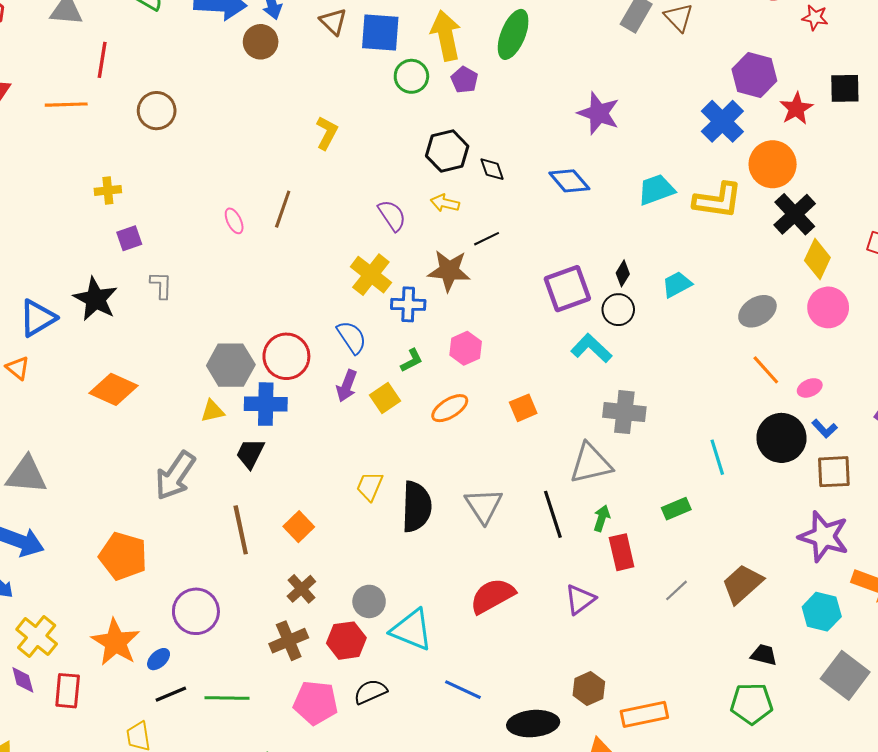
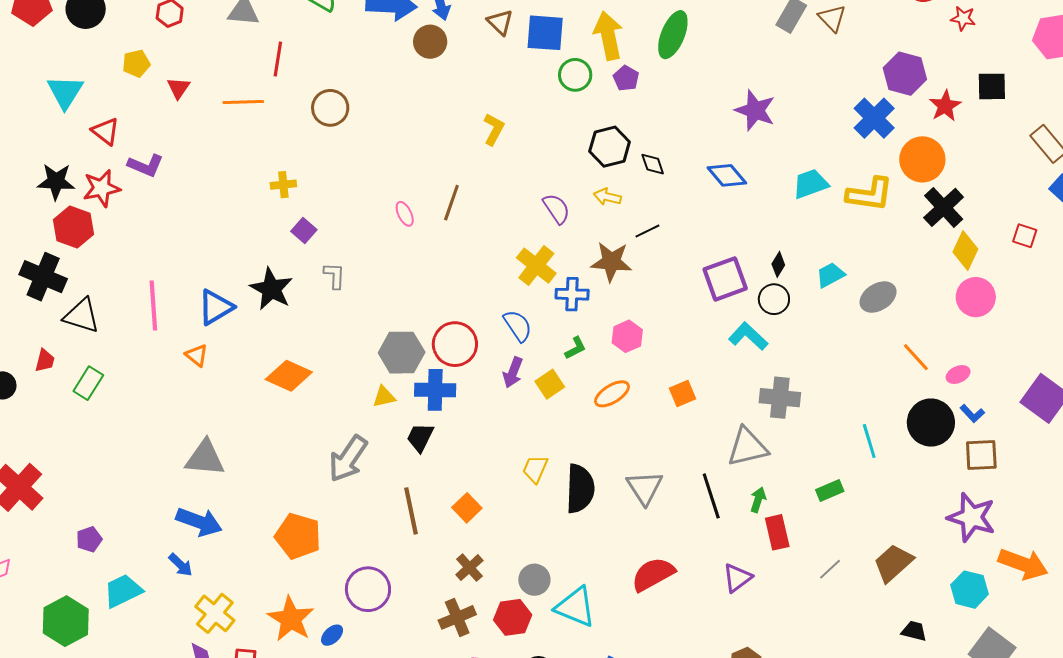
purple square: (129, 238) -> (304, 231), turned -30
gray ellipse: (757, 311) -> (878, 297), moved

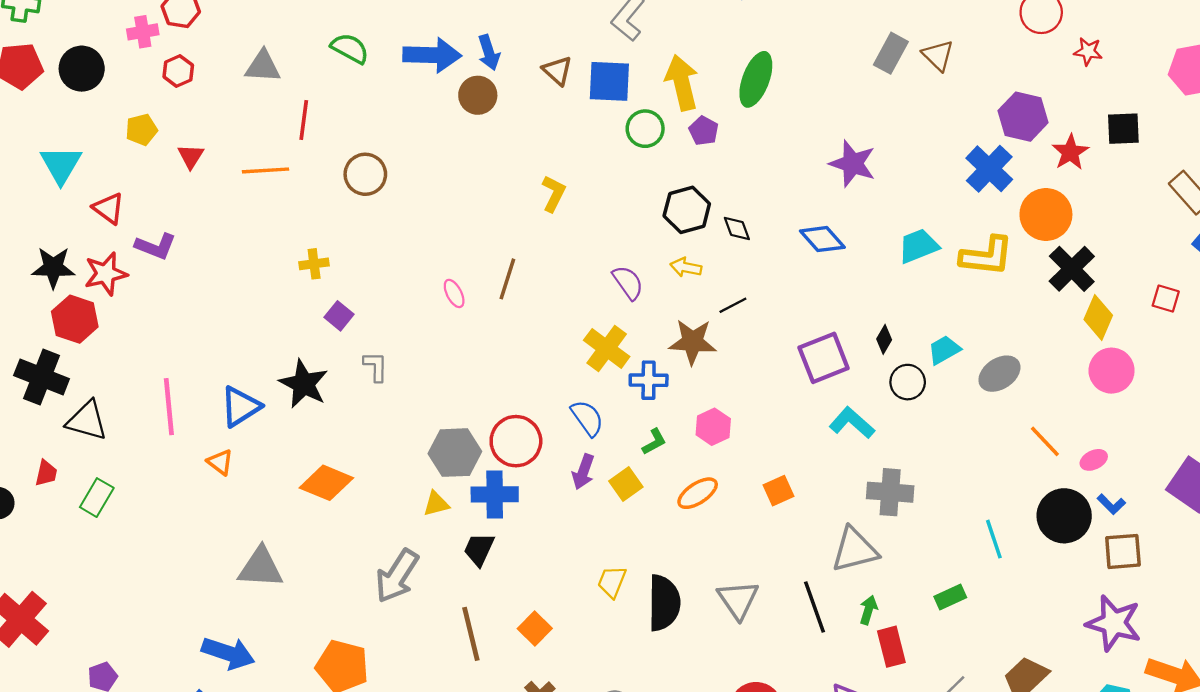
black circle: (774, 299) -> (908, 382), moved
gray triangle: (205, 458) -> (261, 568), moved

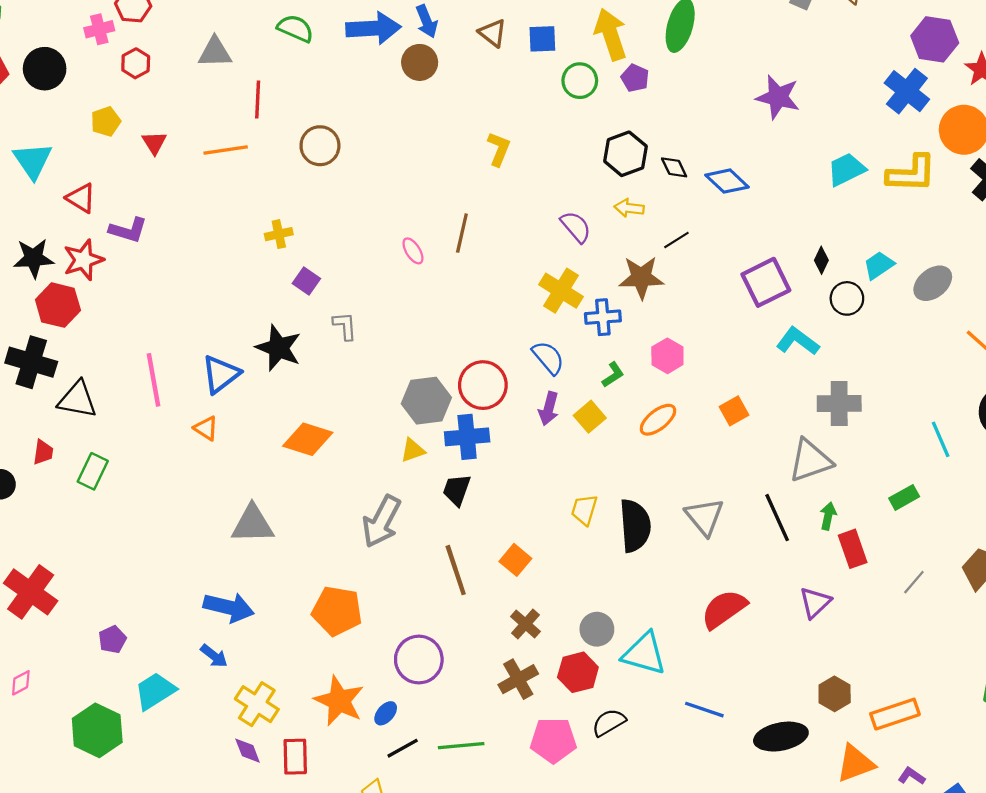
blue square: (609, 81) -> (542, 39), size x0.7
blue diamond: (822, 239) -> (727, 181), moved

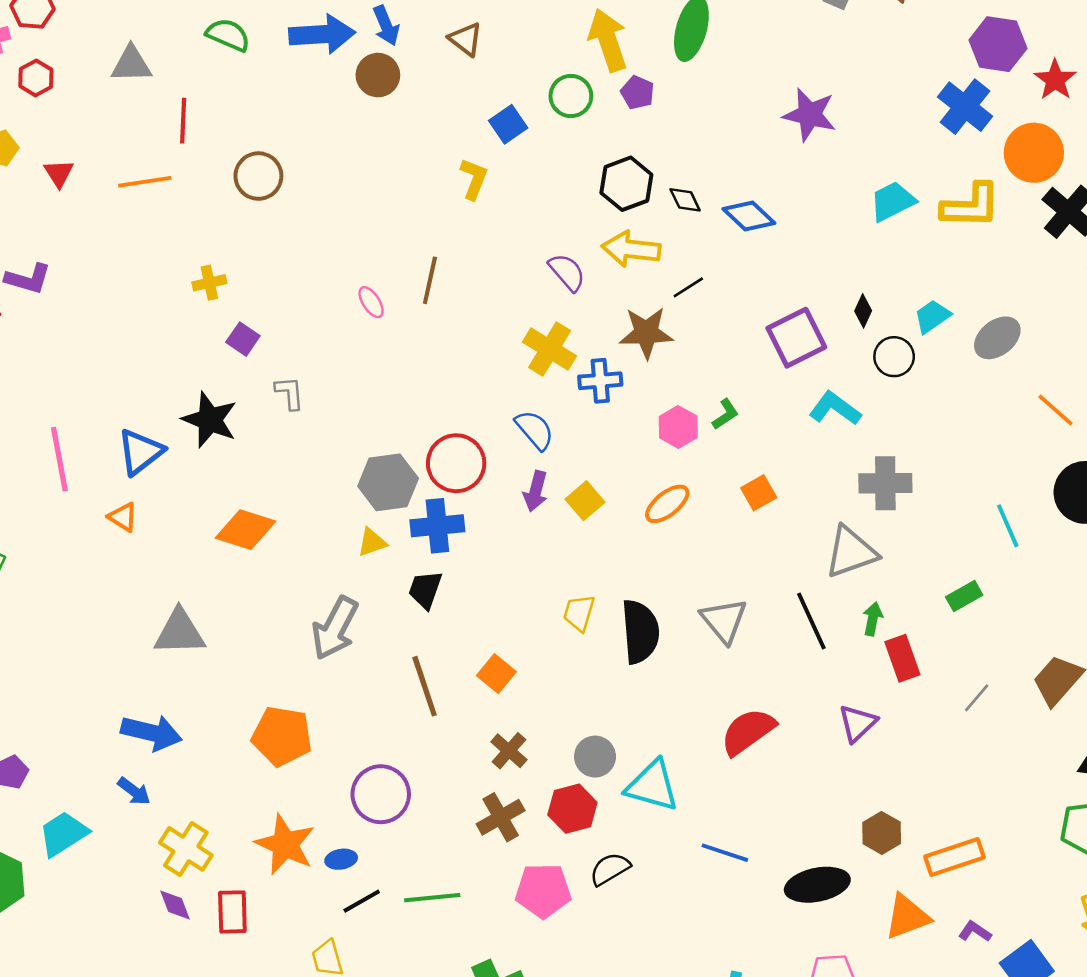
blue square: (542, 39) -> (508, 124), moved, turned -32
yellow arrow: (629, 208) -> (631, 249), size x1.6
green L-shape: (613, 375) -> (725, 414), moved
blue ellipse: (386, 713) -> (341, 859), turned 40

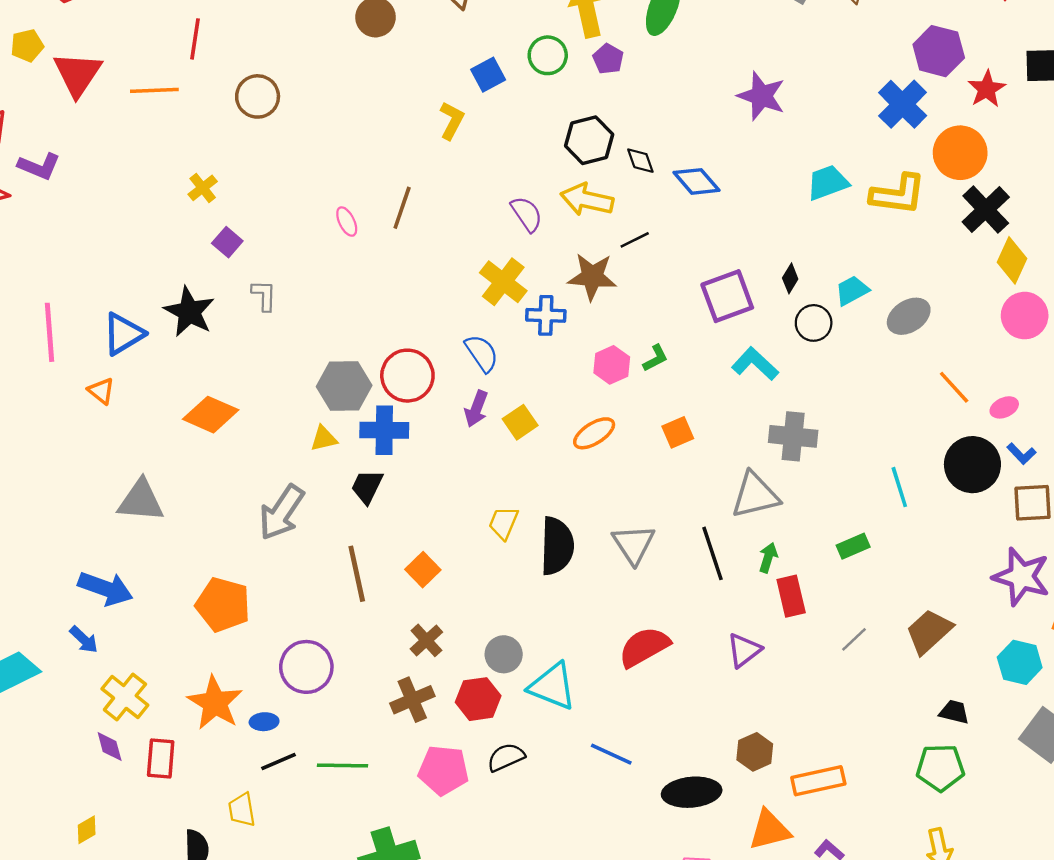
red triangle: (59, 173) -> (77, 74), size x1.8
yellow cross: (209, 283) -> (203, 188), turned -32

